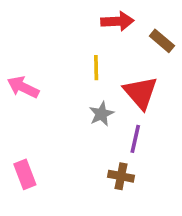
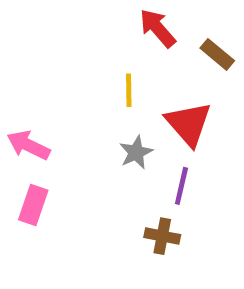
red arrow: (117, 21) -> (157, 28), turned -128
pink arrow: (23, 87) -> (28, 145), moved
pink rectangle: (25, 174) -> (33, 205), moved, turned 40

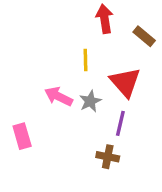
red arrow: (157, 28) -> (105, 19), turned 32
pink arrow: (28, 145) -> (59, 96), moved
pink rectangle: (33, 205) -> (22, 136), turned -35

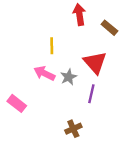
yellow line: (86, 60) -> (52, 46), moved
pink rectangle: (22, 136) -> (17, 103), turned -36
brown cross: (108, 157) -> (73, 129), moved, turned -35

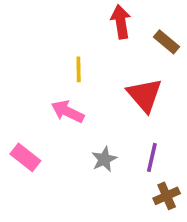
gray star: (69, 77) -> (104, 159), moved
purple line: (91, 94) -> (152, 157), moved
brown cross: (73, 129) -> (167, 196), moved

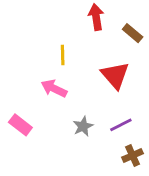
purple line: (152, 157) -> (121, 125), turned 50

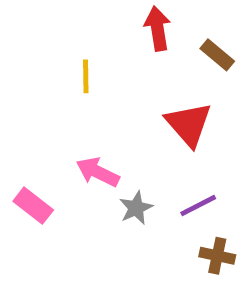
yellow line: (63, 55) -> (86, 76), moved
pink arrow: (54, 88) -> (98, 172), moved
brown cross: (133, 155) -> (217, 256), turned 36

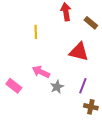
red triangle: (189, 124) -> (79, 52), turned -35
purple line: (198, 206) -> (83, 86), turned -42

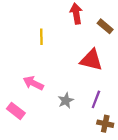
pink arrow: (41, 72) -> (33, 83), moved
pink rectangle: (14, 86) -> (16, 111), moved

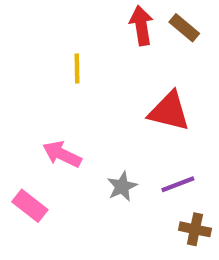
brown rectangle: (105, 26) -> (184, 28), moved
purple line: (96, 99) -> (178, 184), turned 48

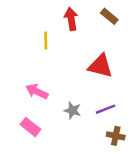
red arrow: (141, 26) -> (71, 19), moved
gray star: (122, 186) -> (72, 110), turned -30
pink rectangle: (30, 206) -> (30, 127), moved

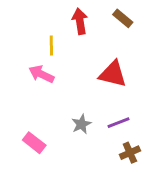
pink arrow: (37, 91) -> (41, 74), moved
gray star: (72, 110) -> (81, 124), turned 30
brown cross: (116, 136) -> (130, 153), turned -36

